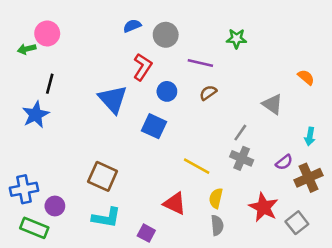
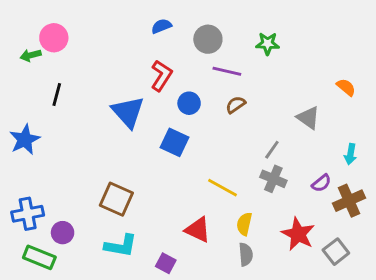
blue semicircle: (132, 26) -> (161, 26), moved
gray circle: (166, 35) -> (208, 39), moved
blue star: (36, 115) -> (25, 140), moved

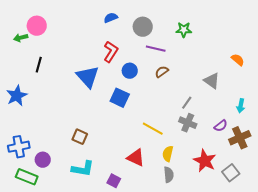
brown square: (116, 199) -> (80, 137), size x0.7

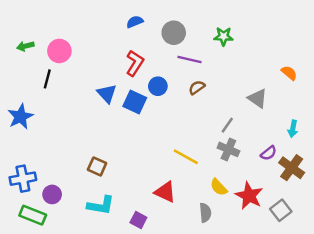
pink circle: (37, 26) -> (59, 51), moved
blue triangle: (88, 77) -> (107, 94), size x0.7
blue square: (120, 98) -> (135, 102), moved
brown cross: (240, 138) -> (292, 168), turned -30
yellow semicircle: (168, 154) -> (219, 187), moved, turned -56

